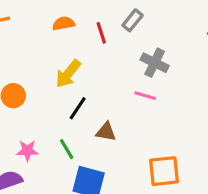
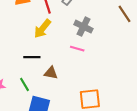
yellow arrow: (68, 74) -> (42, 29), moved
black line: (78, 108) -> (32, 57), turned 56

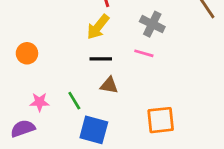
black line: (32, 57) -> (101, 59), moved

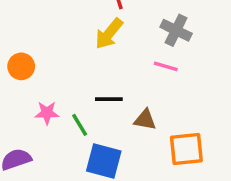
black line: (101, 59) -> (109, 99), moved
brown triangle: (109, 85) -> (145, 120), moved
pink star: (40, 102) -> (47, 113), moved

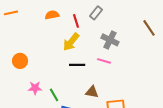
black line: (109, 99) -> (77, 65), moved

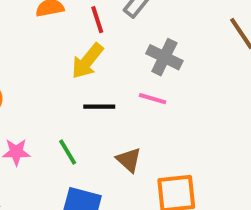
brown triangle: (92, 92) -> (129, 160), turned 32
green line: (54, 95) -> (68, 152), moved

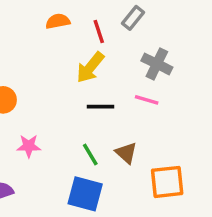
green line: (68, 152) -> (90, 155), moved

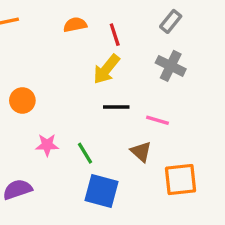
gray rectangle: (133, 18) -> (171, 21), moved
pink line: (147, 100) -> (157, 120), moved
green line: (90, 155) -> (85, 153), moved

